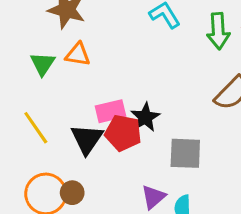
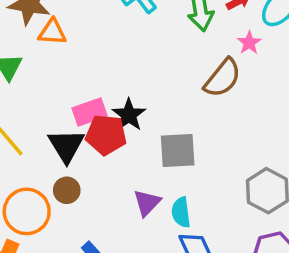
orange triangle: (78, 54) -> (52, 32), moved
brown circle: (72, 193) -> (67, 190), moved

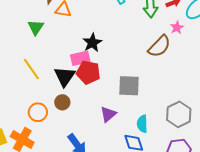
black star: (129, 115) -> (92, 43), moved
orange circle: (27, 211) -> (38, 112), size x0.7
cyan semicircle: (181, 212) -> (142, 124), moved

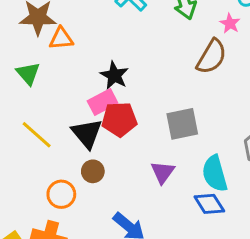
cyan semicircle: (142, 124) -> (215, 174), size x1.4

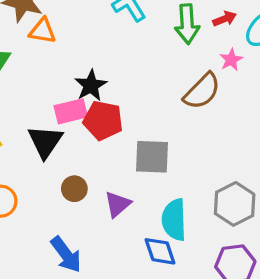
red pentagon: (119, 119) -> (103, 120), moved
brown circle: (93, 171) -> (74, 189), moved

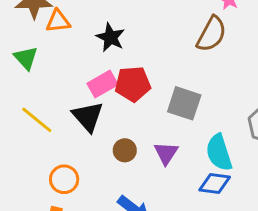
black star: (91, 85) -> (111, 37), moved
gray square: (152, 157) -> (184, 103), turned 32
blue diamond: (160, 251) -> (215, 183), turned -48

